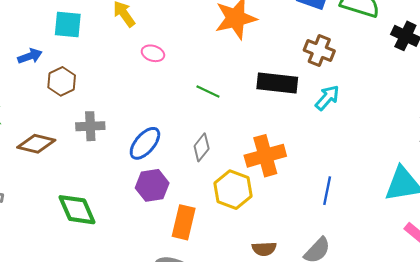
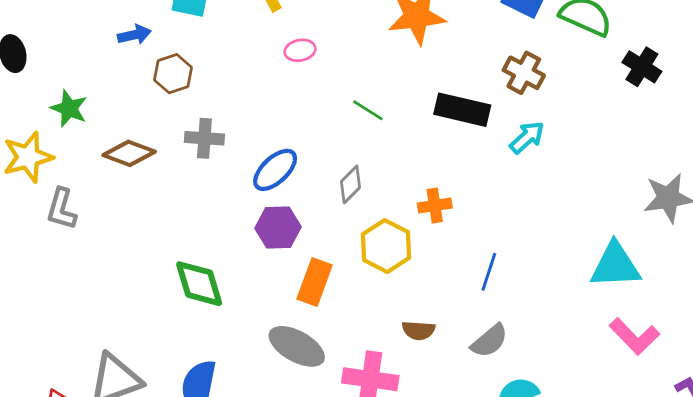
pink ellipse: (153, 53) -> (300, 50), turned -35
orange cross: (265, 156) -> (435, 206), size x0.6
blue line: (327, 191) -> (489, 272), moved
green diamond: (77, 210) -> (199, 284), moved

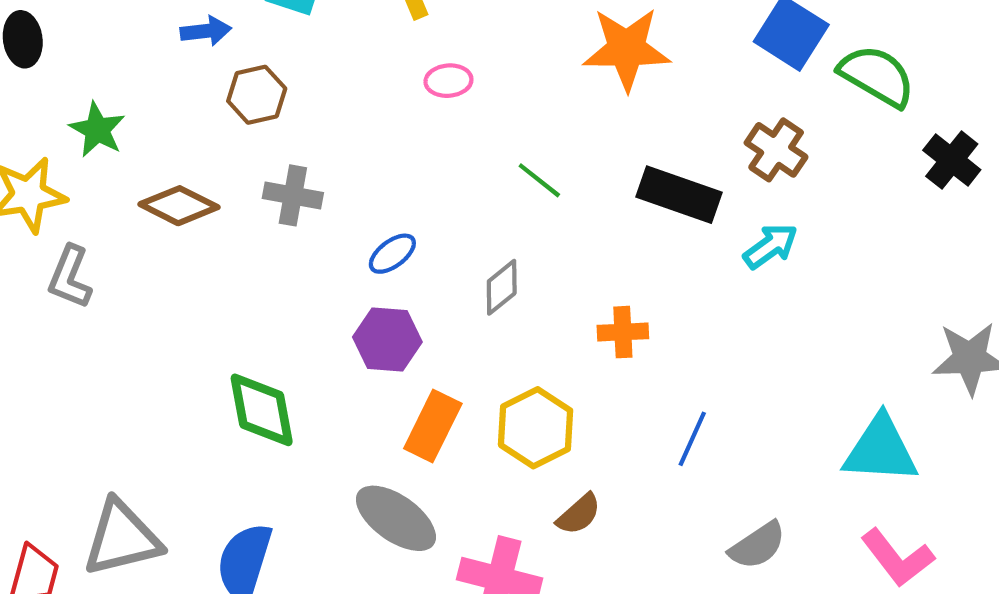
blue ellipse: (275, 170) -> (392, 254), size x0.7
yellow hexagon: (386, 246) -> (536, 428), moved
brown semicircle: (418, 330) -> (579, 514), turned -52
gray semicircle: (489, 341) -> (757, 545), moved

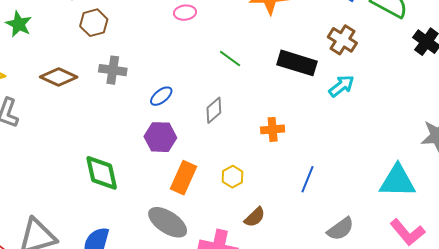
green star: (97, 130) -> (19, 24), moved
yellow hexagon: (536, 428) -> (233, 177), size x0.6

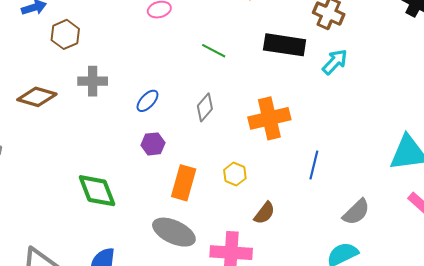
orange cross: (273, 129) -> (269, 118), size x1.6
purple hexagon: (160, 137) -> (153, 144), size x0.7

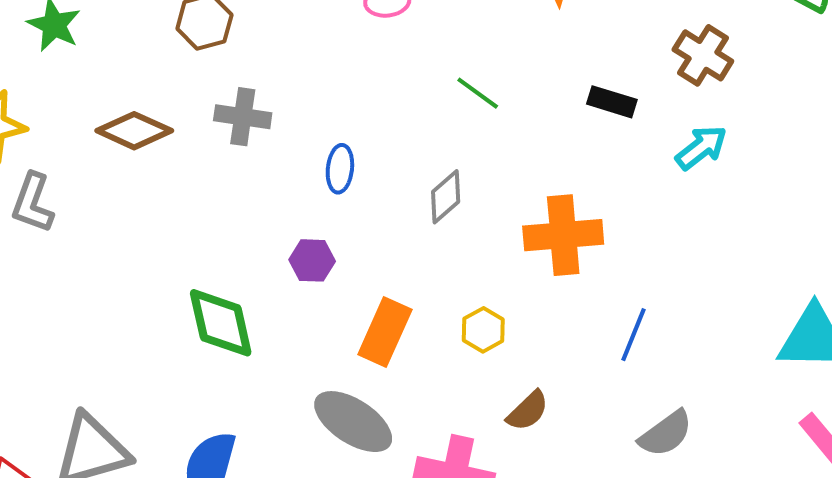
black rectangle: (285, 45) -> (612, 102), size x0.6
blue ellipse: (147, 101) -> (340, 169), turned -45
purple hexagon: (153, 144) -> (312, 260), moved
gray semicircle: (356, 212) -> (666, 434), moved

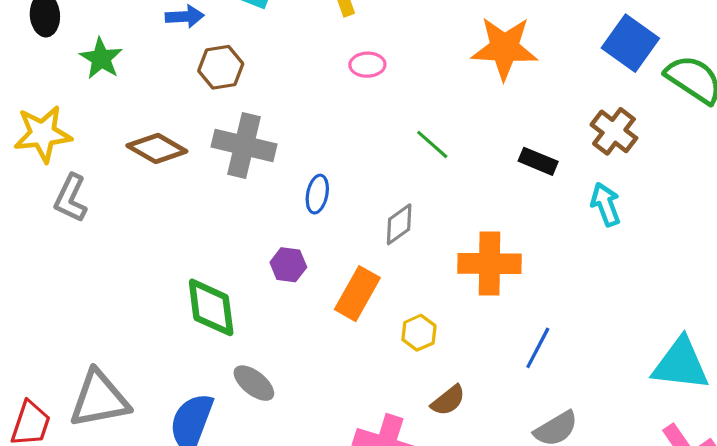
gray cross: (243, 117) -> (244, 146), size x1.4
cyan arrow: (701, 148) -> (606, 204), turned -78
orange rectangle: (385, 332) -> (357, 294), moved
gray ellipse: (353, 422) -> (254, 383), moved, size x0.7

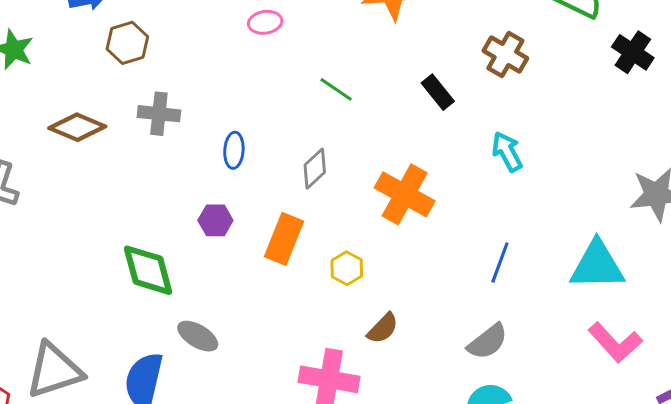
gray cross: (244, 146) -> (159, 114), size x0.7
black rectangle: (538, 161) -> (438, 92), turned 36
cyan arrow: (606, 204) -> (507, 152), moved
orange cross: (490, 264) -> (405, 194), turned 36
blue line: (538, 348) -> (500, 263), moved

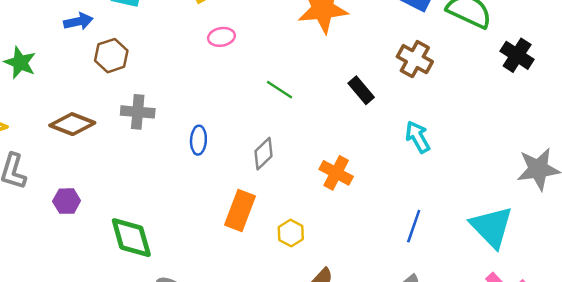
orange cross: (405, 194) -> (336, 173), size x0.7
purple hexagon: (215, 220) -> (67, 201), moved
cyan triangle: (597, 265) -> (492, 227), turned 48

